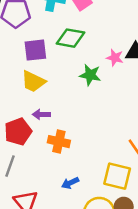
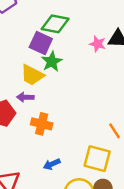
purple square: (35, 50) -> (41, 43), moved, turned 30
green star: (90, 75) -> (52, 62), moved, turned 30
yellow trapezoid: (33, 81) -> (32, 75), moved

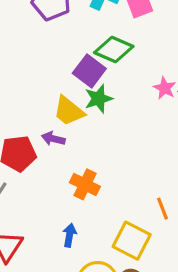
orange cross: (42, 124) -> (85, 184), moved
blue arrow: (52, 164) -> (69, 235), turned 112

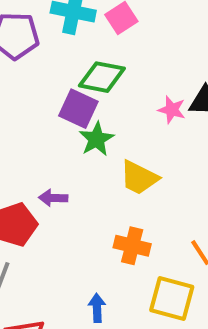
yellow trapezoid: (69, 111) -> (139, 178), moved
orange cross: (85, 184) -> (132, 246), moved

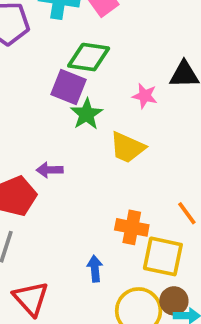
pink star: (172, 110) -> (145, 96), moved
orange cross: (132, 246) -> (132, 227), moved

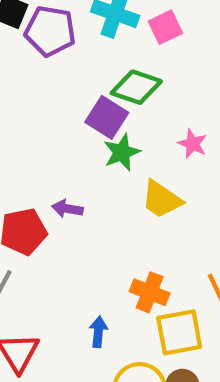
yellow square: (163, 256) -> (179, 332), turned -33

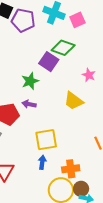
green star: (122, 152) -> (30, 81), moved
orange cross: (150, 292) -> (71, 169), moved, turned -30
yellow square: (179, 332) -> (46, 140), moved

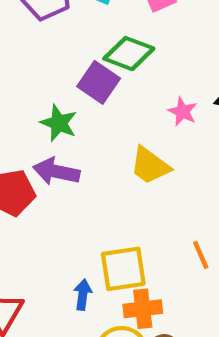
green star: (30, 81) -> (59, 123), turned -30
purple arrow: (29, 104) -> (56, 172), size x1.5
yellow square: (46, 140) -> (123, 269), moved

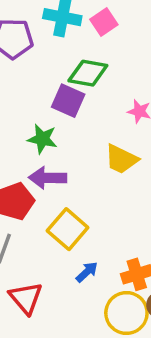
yellow square: (123, 269) -> (68, 229), moved, turned -30
blue arrow: (83, 295) -> (87, 272), turned 50

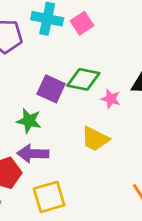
green diamond: (88, 73) -> (83, 79), moved
yellow square: (68, 229) -> (49, 197), turned 32

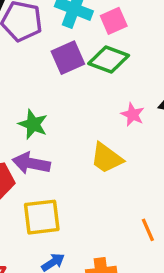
green diamond: (83, 79) -> (109, 60), moved
purple square: (51, 89) -> (68, 58), moved, turned 32

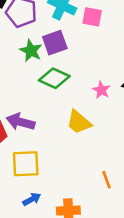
pink square: (114, 21) -> (92, 17), turned 30
green diamond: (109, 60) -> (54, 78), moved
green star: (33, 124) -> (31, 51), moved

